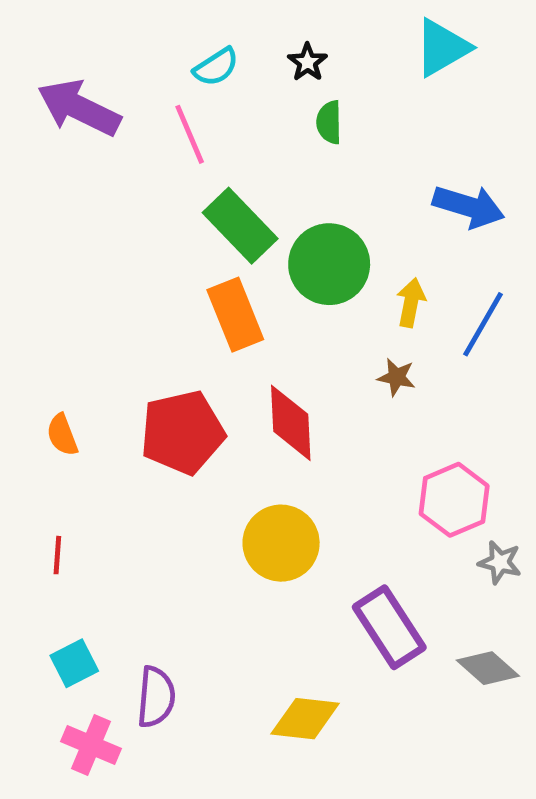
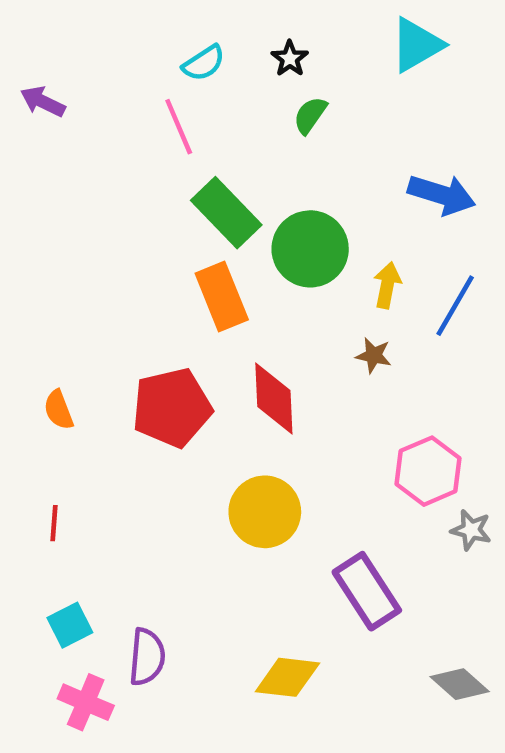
purple arrow: (79, 108) -> (43, 102), moved, size x0.6
green semicircle: (329, 122) -> (310, 115), turned 36
gray diamond: (488, 668) -> (460, 684), moved

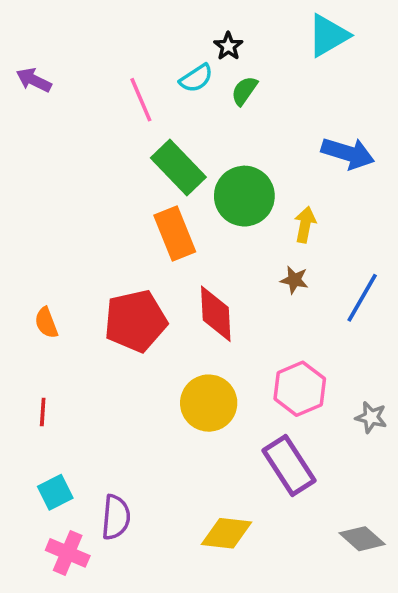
cyan semicircle: (204, 63) -> (196, 78), moved
blue line: (455, 306) -> (362, 298), moved
pink hexagon: (428, 471) -> (300, 389), moved

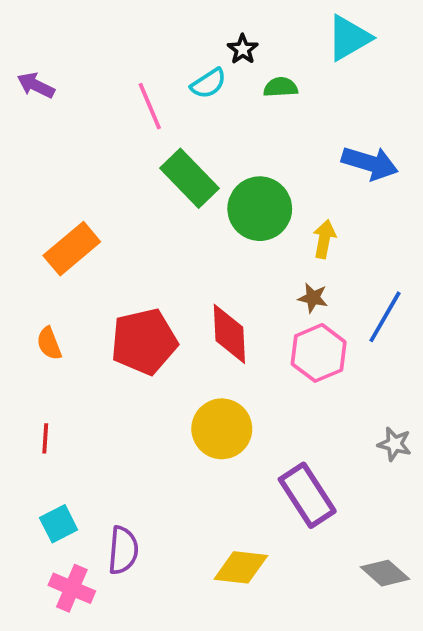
green semicircle: (244, 91) -> (281, 87), moved, turned 52
orange rectangle: (175, 234) -> (72, 249), moved, turned 72
pink hexagon: (300, 389) -> (319, 353), moved

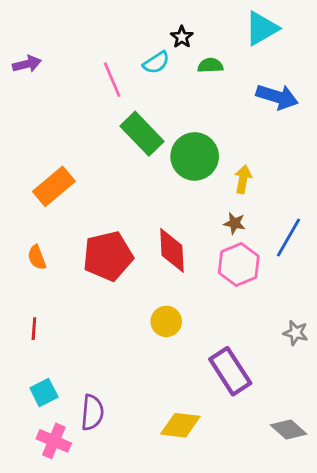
purple arrow: (36, 85) -> (27, 64), turned 140
blue arrow: (370, 163) -> (277, 97), moved
yellow circle: (222, 429) -> (166, 321), size x0.7

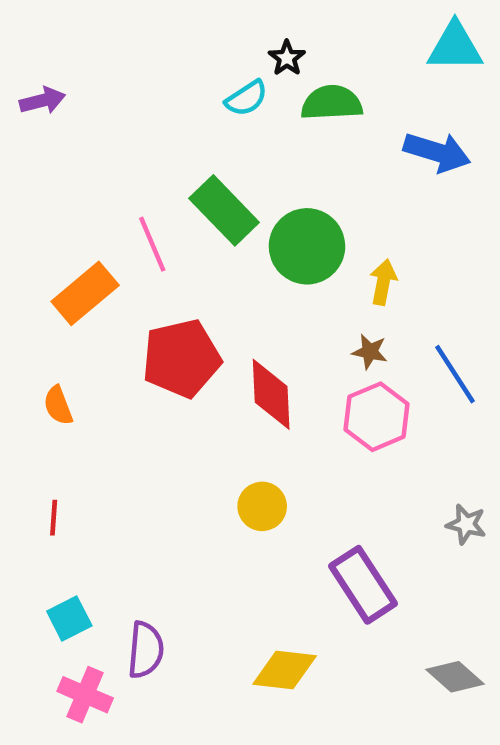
cyan triangle: (261, 28) -> (455, 47), moved, turned 30
green semicircle: (210, 65) -> (332, 103), size x1.5
pink line: (112, 80) -> (152, 244), moved
blue line: (289, 238) -> (455, 374), turned -63
red pentagon: (108, 256) -> (181, 358), moved

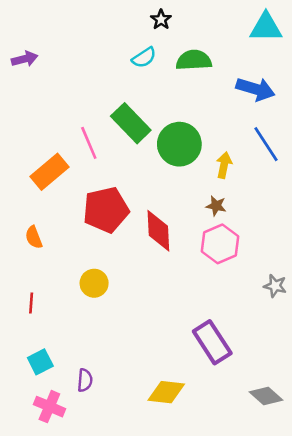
black star: (287, 58) -> (161, 20), moved
blue line: (455, 374) -> (266, 144), moved
yellow circle: (262, 506) -> (94, 283), moved
gray star: (466, 524) -> (275, 286), moved
purple semicircle: (146, 650) -> (85, 380), size x0.7

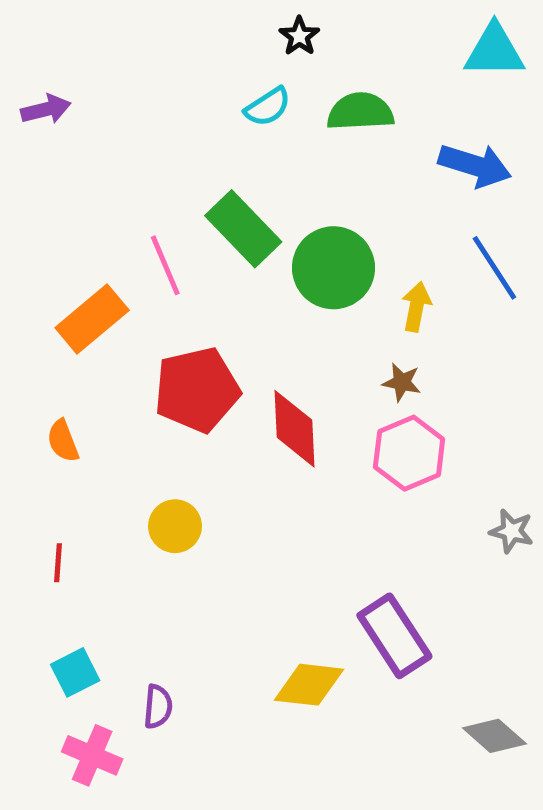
yellow diamond: (166, 392) -> (309, 685), moved

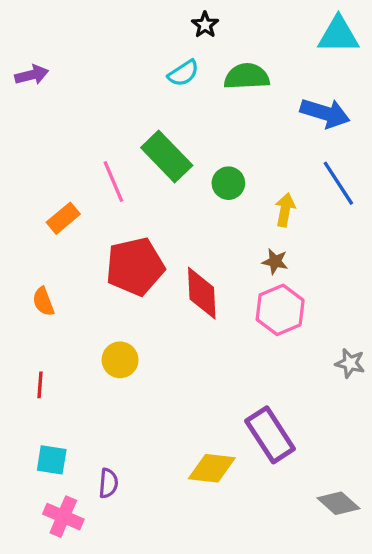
green circle: (333, 268) -> (228, 183), size x0.6
orange rectangle: (92, 319) -> (63, 218), size x0.7
cyan square: (75, 672) -> (52, 460), turned 36

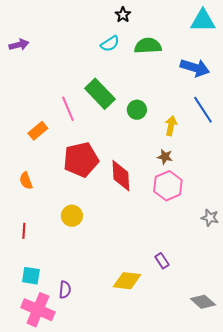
purple rectangle: (270, 435) -> (162, 261), size x0.5
pink cross: (63, 517) -> (38, 310), size x1.4

